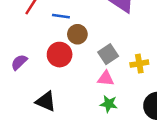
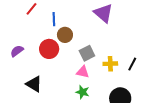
blue line: (61, 16) -> (54, 19), turned 72

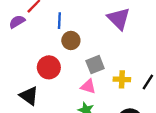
red circle: (49, 49) -> (49, 67), moved
purple semicircle: (17, 51) -> (17, 22), moved

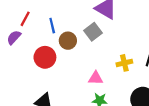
gray square: (95, 65) -> (93, 32), moved
red circle: (49, 67) -> (45, 57), moved

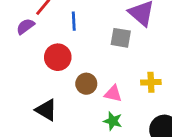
gray square: (93, 32) -> (121, 38), turned 36
brown circle: (68, 41) -> (86, 84), moved

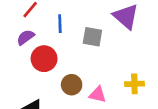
purple semicircle: (25, 26) -> (26, 37), moved
gray square: (121, 38) -> (92, 37), moved

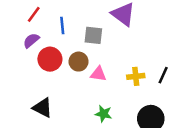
brown circle: (72, 85) -> (79, 62), moved
pink triangle: (98, 95) -> (98, 74), moved

